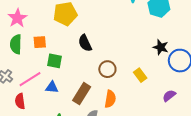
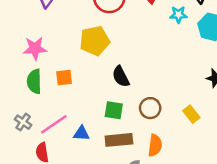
pink star: (17, 18) -> (35, 48), turned 30
green square: (54, 61) -> (114, 110), moved
brown rectangle: (82, 94) -> (119, 140), turned 55

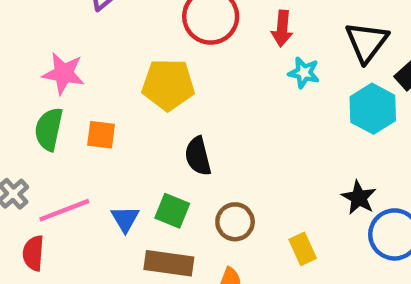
cyan star: (178, 15) -> (304, 73), moved
blue triangle: (81, 133) -> (125, 219), moved, turned 42

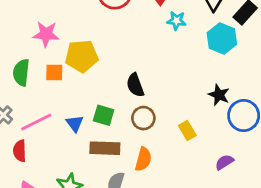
pink star: (64, 73) -> (46, 34), moved
yellow pentagon: (168, 85) -> (82, 56), moved
black semicircle: (198, 156) -> (135, 85), moved

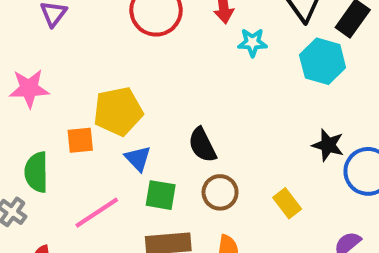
pink star: (46, 34) -> (29, 88), moved
green semicircle: (21, 73) -> (36, 172), moved
pink line: (36, 122) -> (97, 213), moved
blue triangle: (75, 123) -> (138, 158), moved

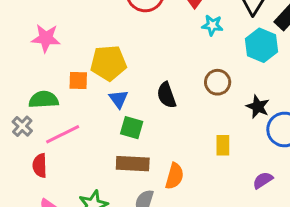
green semicircle: (36, 172) -> (44, 100), turned 80
brown circle: (220, 192) -> (218, 82), moved
yellow rectangle: (287, 203) -> (223, 145), turned 30
pink line: (97, 213) -> (63, 134), moved

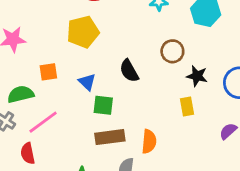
yellow pentagon: (108, 63) -> (83, 32), moved
black star: (258, 107) -> (197, 76), moved

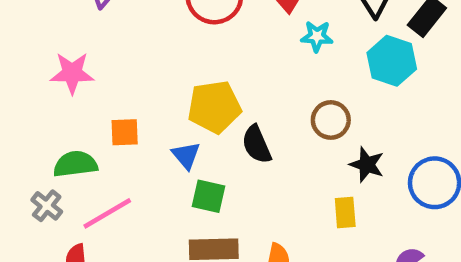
yellow pentagon: (83, 32) -> (214, 107), moved

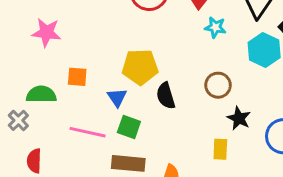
pink line: (107, 213) -> (88, 132), moved, turned 36

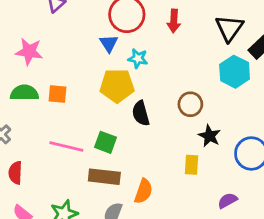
cyan star: (215, 27) -> (138, 58), moved
green semicircle: (41, 94) -> (24, 93), moved
blue triangle: (117, 97) -> (109, 43), moved

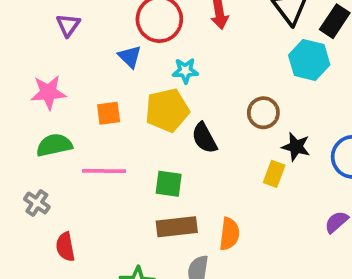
blue triangle: (109, 43) -> (130, 57), moved
orange square: (57, 94) -> (109, 113), moved
pink line: (66, 146) -> (104, 171), moved
yellow rectangle: (191, 165) -> (274, 174), moved, turned 30

